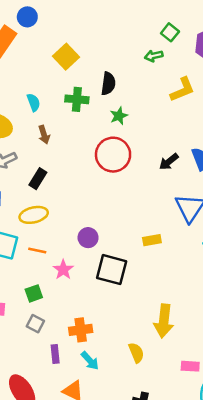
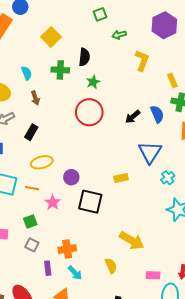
green square: (170, 32) -> (100, 14), moved, turned 32
yellow L-shape: (182, 90) -> (142, 60), turned -45
yellow ellipse: (34, 215) -> (42, 162), moved
yellow arrow: (164, 321) -> (132, 241), turned -65

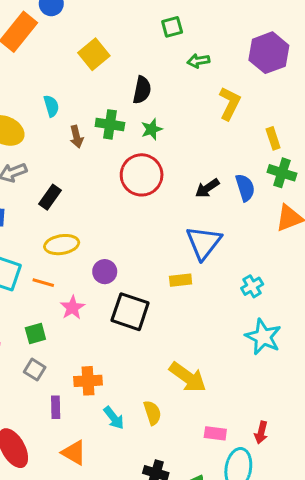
green cross: (60, 70) -> (110, 124), moved
brown arrow: (35, 98) -> (77, 137), moved
blue triangle: (150, 152) -> (204, 243), moved
cyan arrow: (75, 273) -> (114, 418), moved

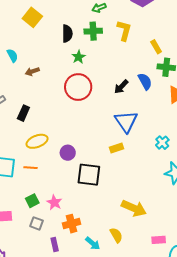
green cross: (110, 124) -> (93, 31), moved
brown arrow: (77, 137) -> (32, 71), turned 96
pink star: (72, 308) -> (54, 202), moved

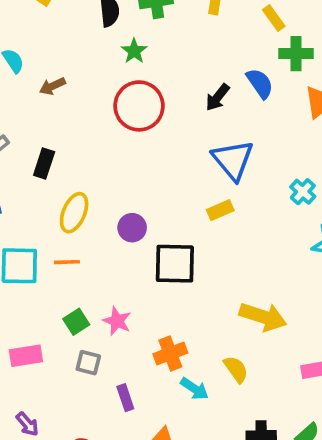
yellow ellipse: (37, 141) -> (74, 213), turned -40
orange cross: (72, 224) -> (170, 353), moved

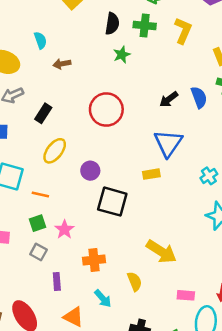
red circle: (139, 106) -> (106, 110), moved
orange line: (67, 262) -> (40, 195), moved
cyan arrow: (194, 389) -> (103, 298), moved

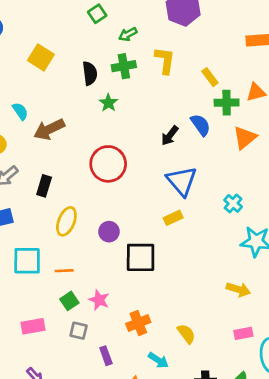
brown arrow: (62, 64) -> (49, 129), size x1.6
yellow arrow: (161, 252) -> (238, 289), moved, size x0.7

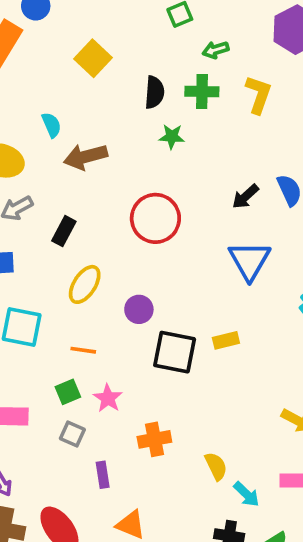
green star: (108, 103) -> (172, 137), turned 30
yellow rectangle: (173, 218) -> (226, 340), moved
orange line: (64, 271) -> (83, 350), moved
cyan arrow: (158, 360) -> (246, 494), moved

